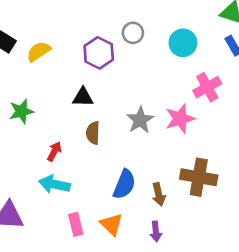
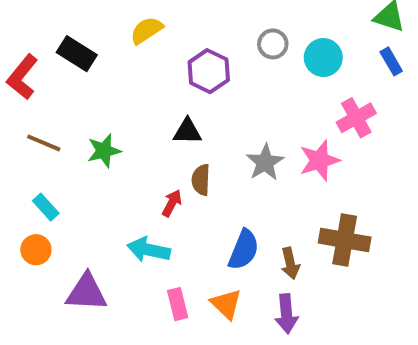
gray circle: (133, 33) -> (273, 44), moved
yellow semicircle: (39, 51) -> (147, 30), moved
red arrow: (54, 151) -> (172, 203), moved
purple arrow: (156, 231) -> (286, 314), size x1.4

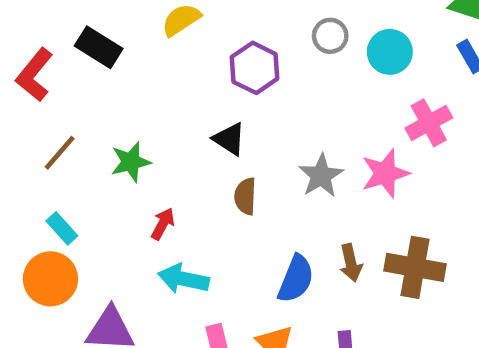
black triangle: (187, 131) -> (229, 139), turned 32
brown line: (44, 143) -> (60, 153), turned -72
red arrow: (172, 203) -> (163, 224), moved
orange circle: (36, 250) -> (50, 279), size x1.5
brown arrow: (290, 263) -> (351, 263), moved

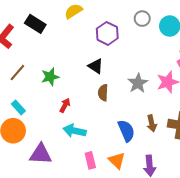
blue semicircle: (296, 279) -> (126, 131), turned -45

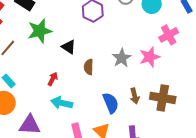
black triangle: (96, 66) -> (69, 47), moved
green star: (50, 77) -> (40, 31), moved, size x1.4

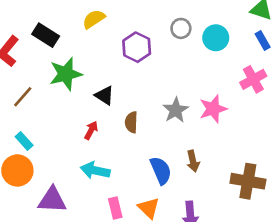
pink cross: (169, 35) -> (253, 79), moved
red arrow: (53, 79) -> (91, 130), moved
brown cross: (163, 98) -> (248, 181), moved

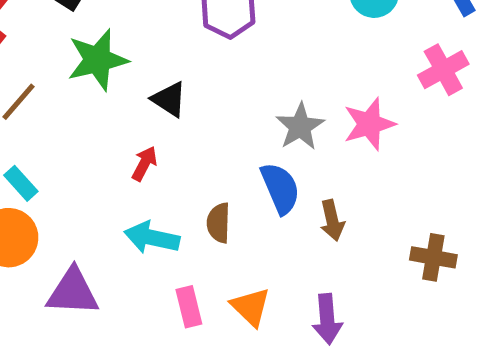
brown semicircle: (131, 122) -> (219, 223), moved
blue semicircle: (161, 170) -> (280, 188), moved
brown cross: (248, 181) -> (433, 257), size x0.7

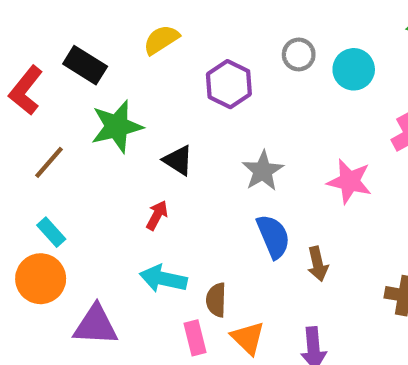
pink star: (369, 124) -> (349, 181), turned 30
gray star: (300, 126) -> (263, 171), moved
brown semicircle: (219, 223) -> (216, 300), moved

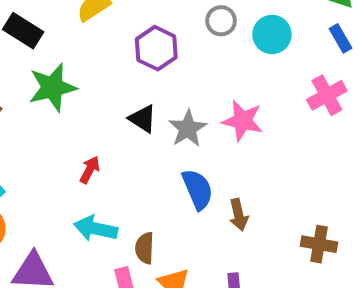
black triangle: (178, 160) -> (143, 119), moved
pink star: (349, 181) -> (243, 121), moved

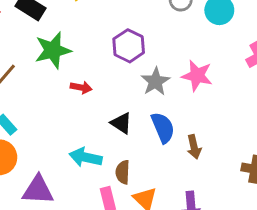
purple hexagon: (156, 48) -> (129, 46), moved
black triangle: (143, 119) -> (121, 123), moved
red arrow: (90, 170) -> (81, 87), moved, turned 72

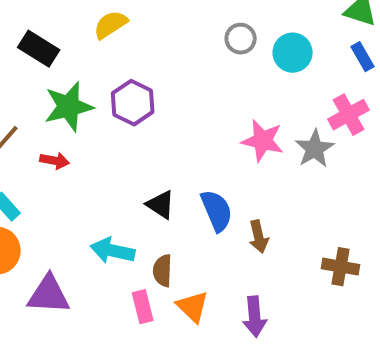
purple hexagon: (129, 46) -> (133, 103), moved
gray star: (155, 82) -> (315, 149), moved
red arrow: (81, 87) -> (55, 161), moved

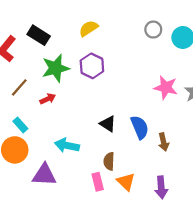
yellow semicircle: (111, 25) -> (89, 28), moved
red arrow: (55, 161) -> (48, 99), turned -35
cyan arrow: (113, 251) -> (67, 145), moved

